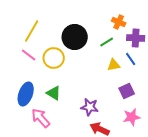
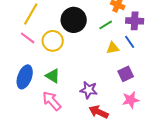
pink arrow: (41, 118) -> (52, 101), moved

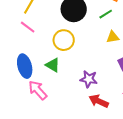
yellow circle: (53, 41) -> (64, 40), moved
blue ellipse: (25, 77) -> (25, 66), turned -35
pink arrow: (52, 101) -> (38, 90), moved

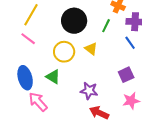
green line: (106, 14) -> (106, 26), turned -32
yellow triangle: (113, 37) -> (91, 49), moved, turned 48

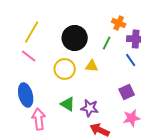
yellow triangle: (91, 49) -> (92, 66), turned -32
green triangle: (53, 77) -> (68, 104), moved
pink arrow: (38, 102) -> (39, 119), turned 35

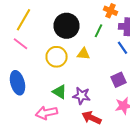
pink arrow: (39, 119) -> (46, 113), moved, turned -95

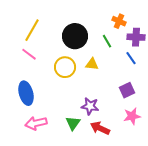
green line: (98, 31) -> (107, 41), turned -56
green triangle: (60, 92) -> (73, 123), moved, turned 35
pink arrow: (46, 113) -> (36, 123), moved

